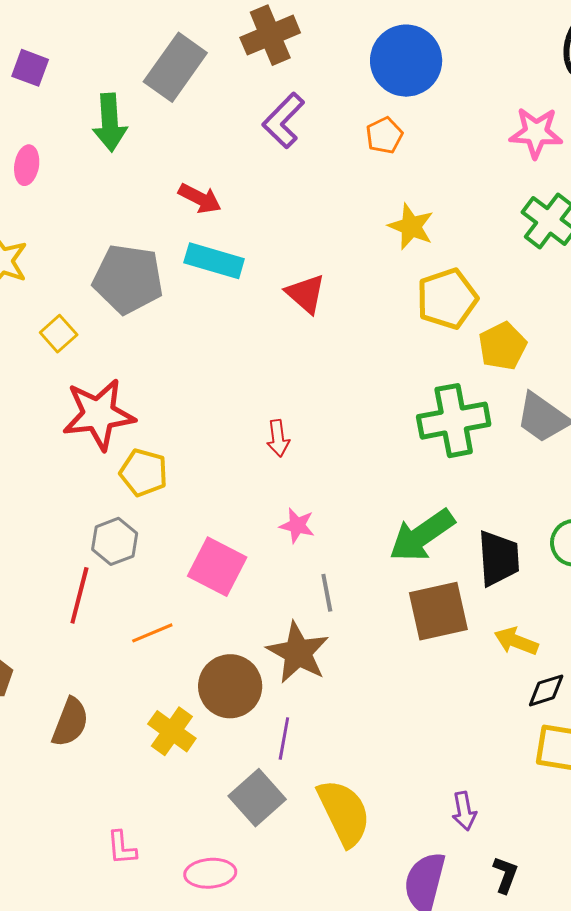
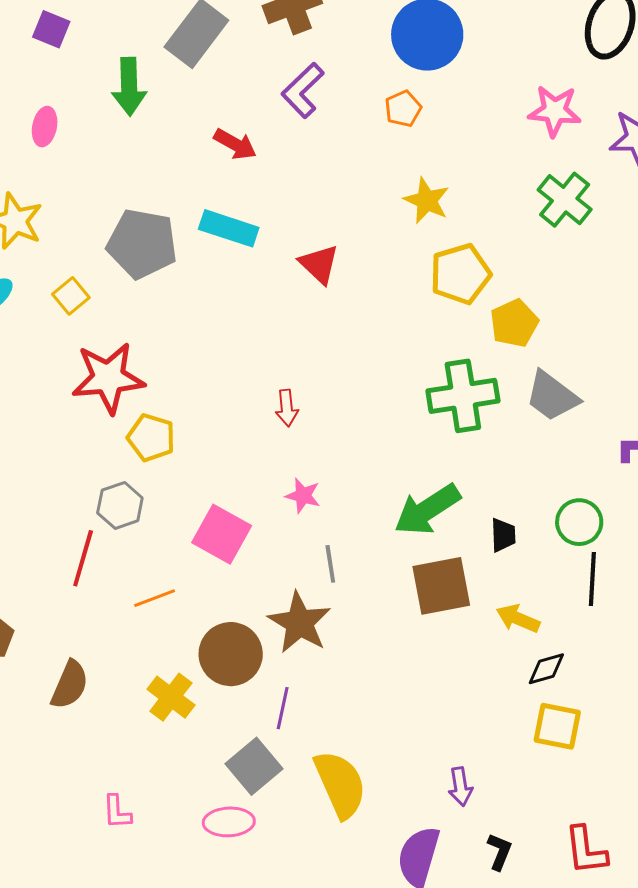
red arrow: (200, 198) -> (235, 144), moved
black trapezoid: (499, 558) -> (503, 535), size x0.6
pink ellipse: (210, 873) -> (229, 822), moved

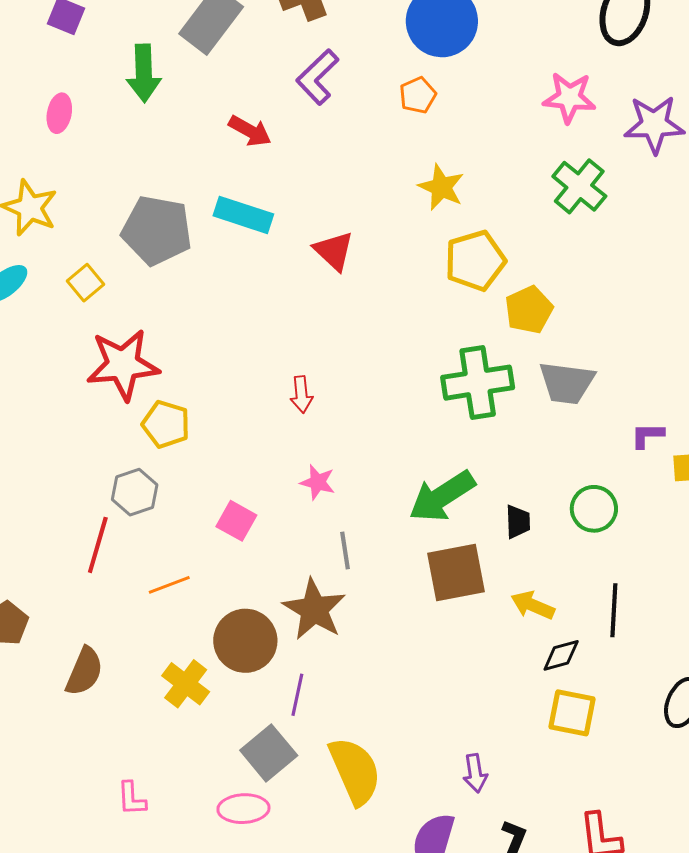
gray trapezoid: (552, 396) -> (567, 383), turned -30
pink square: (222, 534) -> (236, 521), size x0.7
black line: (592, 579) -> (614, 610), moved

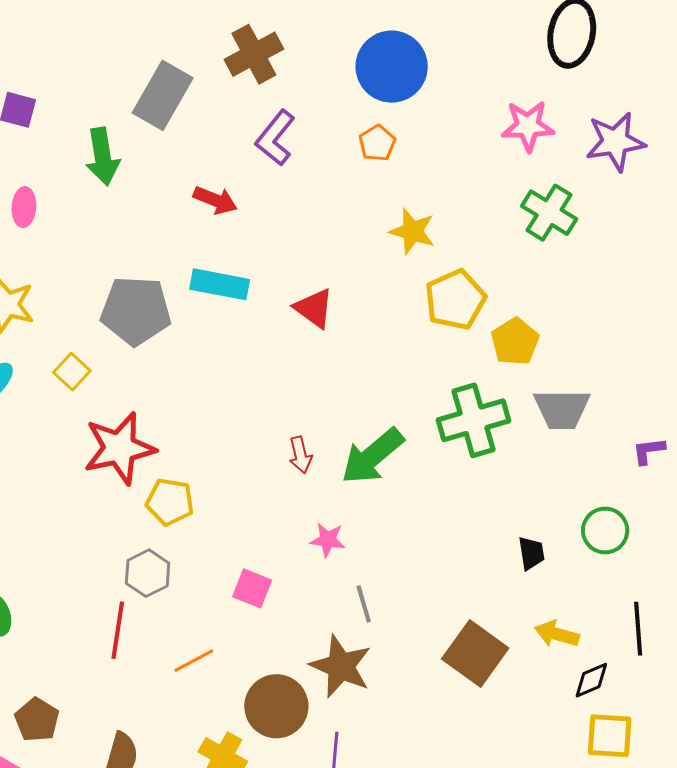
green arrow: (442, 496) -> (372, 456), moved
brown square: (456, 573) -> (475, 653), moved, turned -36

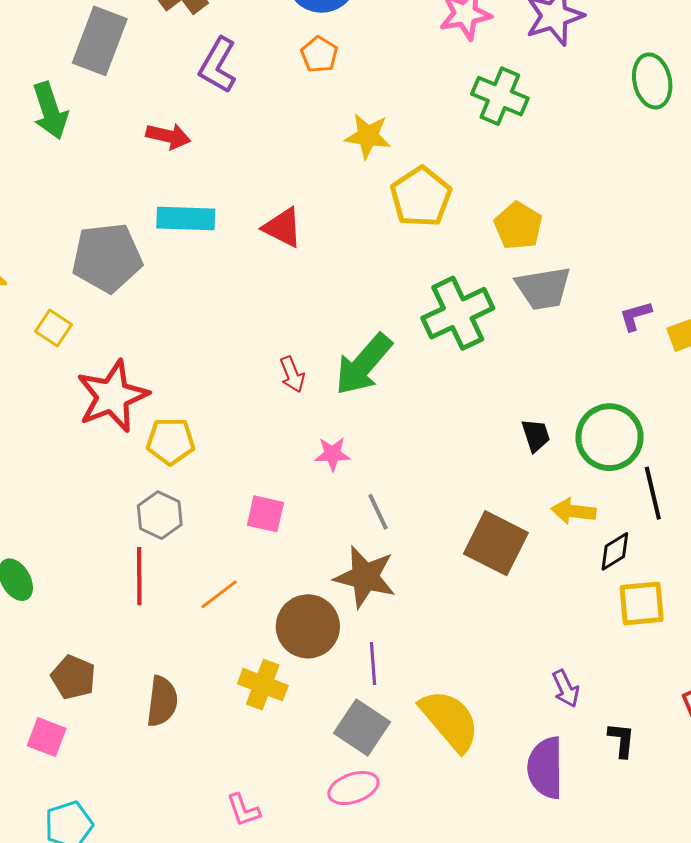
yellow pentagon: (515, 342) -> (518, 226), moved
green circle: (605, 530) -> (610, 437), moved, size x1.4

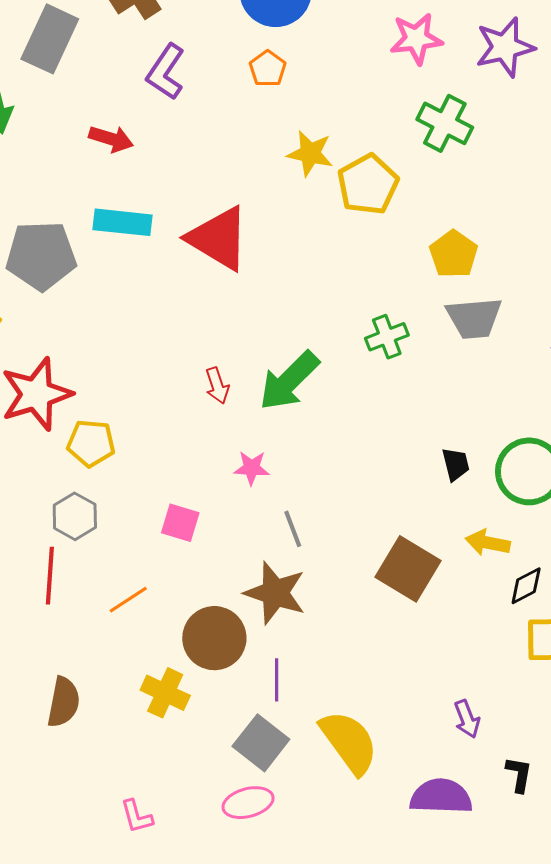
yellow pentagon: (421, 197) -> (368, 184), moved
red triangle: (283, 227) -> (218, 238), size x1.6
green cross: (458, 313) -> (387, 337), size x0.6
purple semicircle: (545, 768) -> (441, 796), turned 88

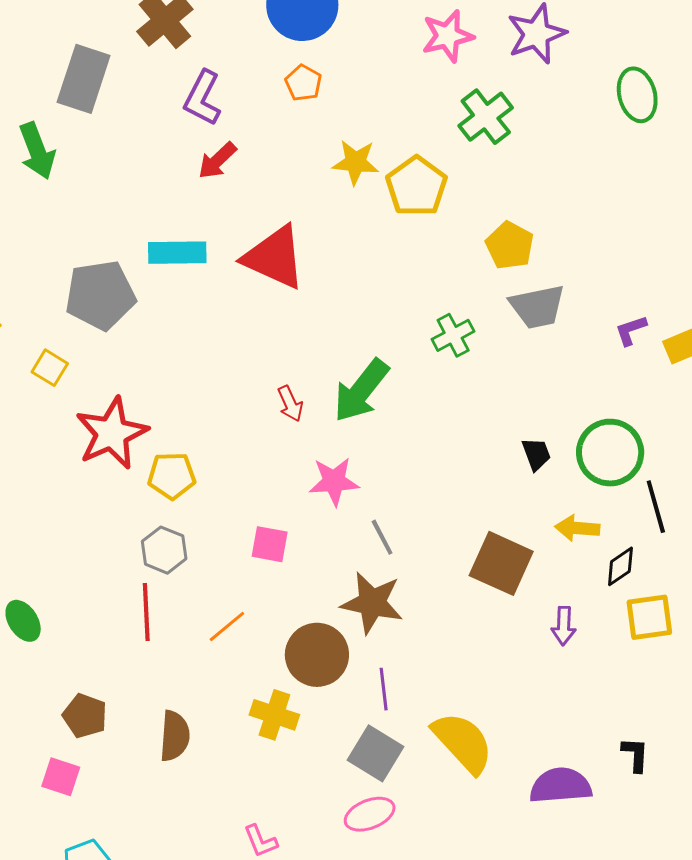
green cross: (445, 123) -> (486, 117), turned 32
red arrow: (111, 139) -> (217, 161), moved, turned 126
pink star: (252, 468) -> (334, 481), size x1.4
purple arrow: (467, 719) -> (564, 626), moved, turned 30

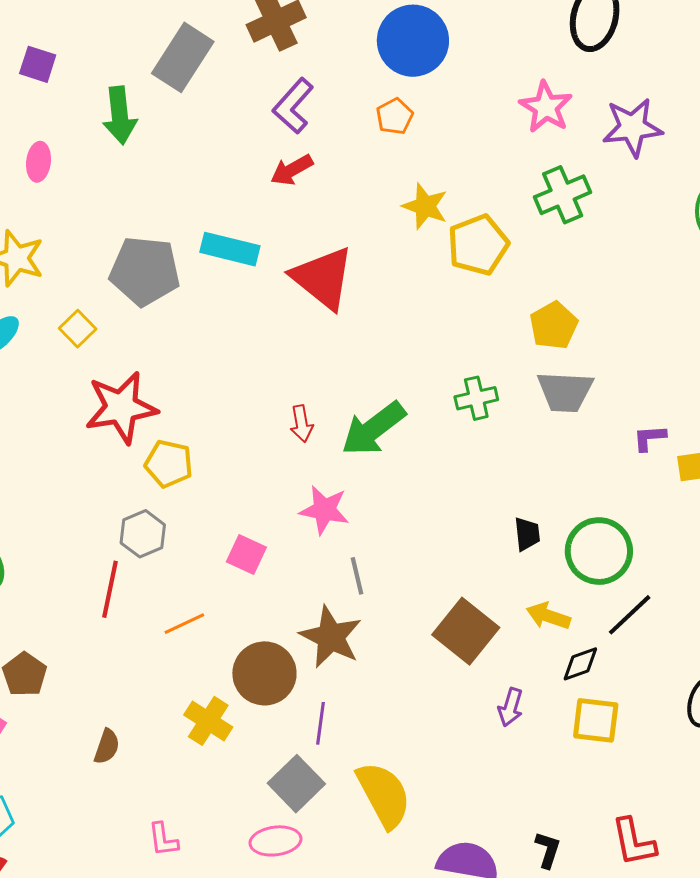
pink star: (448, 36) -> (546, 107), turned 30
black line: (656, 507) -> (630, 615), turned 48
brown semicircle: (175, 736) -> (107, 747), moved, size x0.7

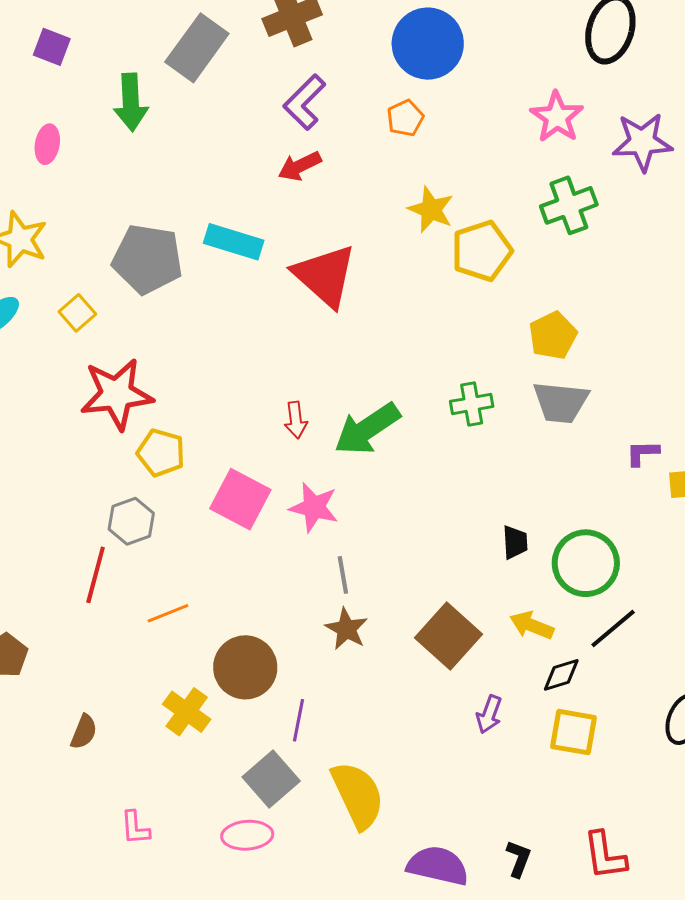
pink square: (246, 555) -> (240, 499), moved, size x1.5
brown star: (331, 637) -> (346, 629), moved, size x0.7

